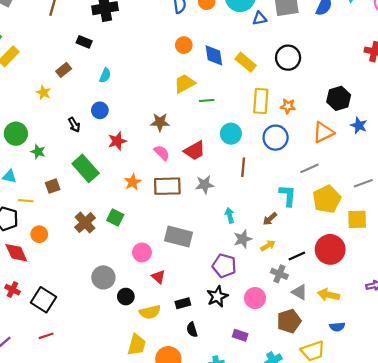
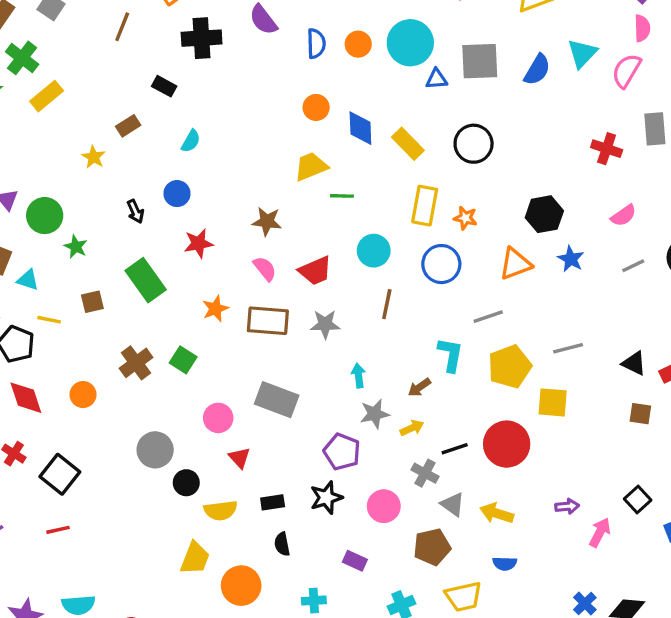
orange circle: (39, 234) -> (83, 395), moved

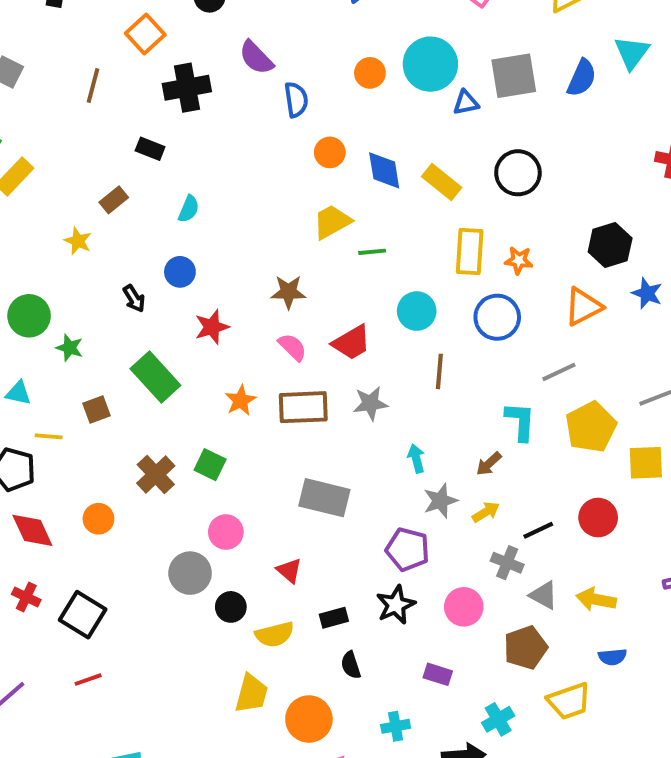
blue semicircle: (316, 44) -> (296, 100), moved
pink circle: (218, 418) -> (226, 532), moved
red circle: (507, 444) -> (598, 518), size x0.7

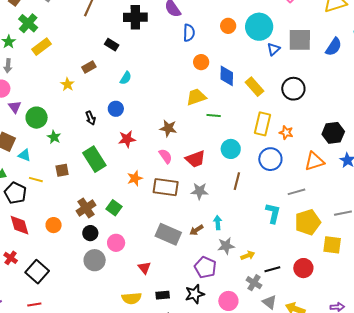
blue triangle: (466, 103) -> (274, 49), turned -40
brown arrow: (489, 464) -> (196, 230), moved
black circle: (231, 607) -> (90, 233), moved

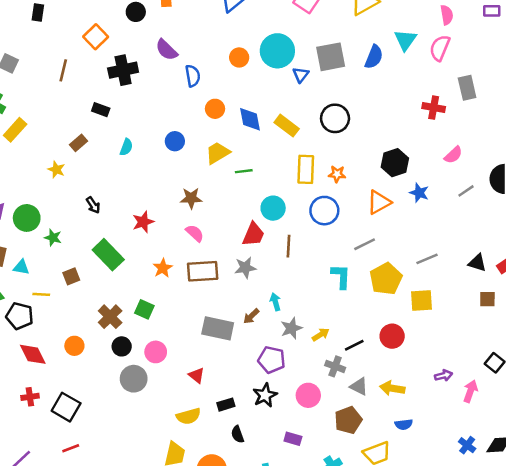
blue circle: (116, 109) -> (175, 141), moved
red trapezoid: (195, 159) -> (253, 234), moved, turned -35
red cross: (11, 258) -> (30, 397), turned -32

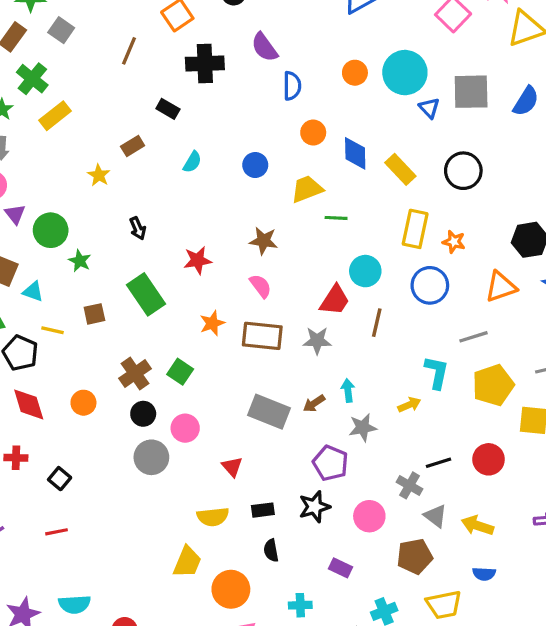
blue triangle: (301, 75) -> (429, 108), turned -30
yellow arrow: (321, 335) -> (409, 405), moved
black square: (66, 407) -> (60, 479), size x0.6

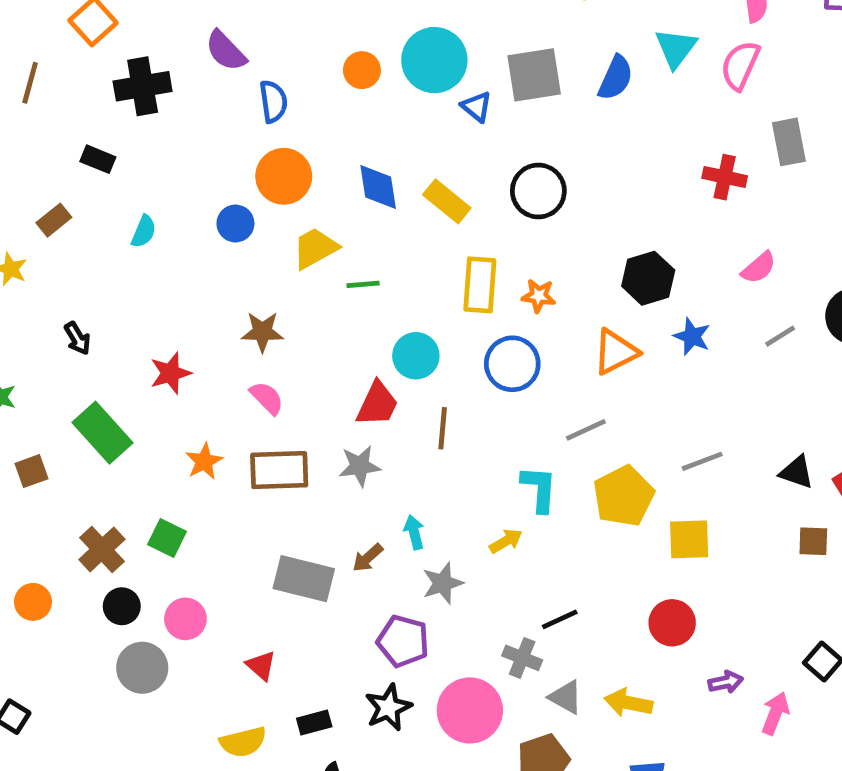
orange circle: (313, 133) -> (284, 176), moved, size x1.5
red circle: (489, 459) -> (672, 623), moved
pink circle: (369, 516) -> (470, 710), size x1.4

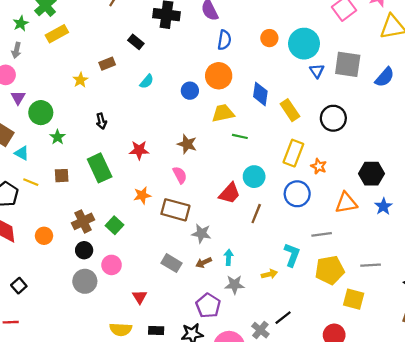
gray star: (360, 466) -> (201, 233), moved
gray rectangle: (304, 579) -> (171, 263), size x0.7
black line: (560, 619) -> (283, 318), turned -30

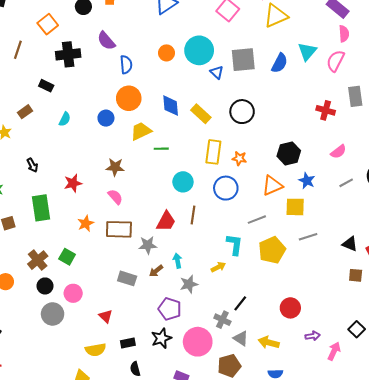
green rectangle: (100, 168) -> (41, 208), turned 30
red trapezoid: (230, 193) -> (166, 221), moved
yellow square: (354, 299) -> (295, 207), moved

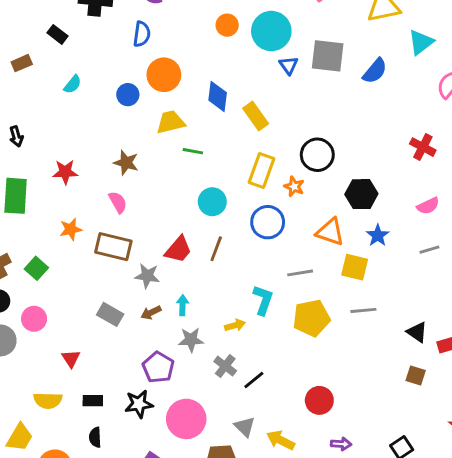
cyan triangle: (307, 51) -> (421, 42), moved
blue semicircle: (126, 65) -> (142, 34), moved
black circle: (242, 112) -> (317, 155), moved
orange triangle: (272, 185) -> (330, 232), turned 30
gray cross: (222, 320) -> (225, 366), moved

